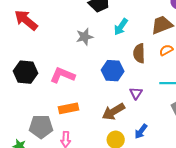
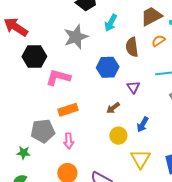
gray star: (85, 37) -> (76, 37), size x1.4
black hexagon: (26, 72) -> (34, 56), moved
brown arrow: (113, 112) -> (113, 108), size x0.6

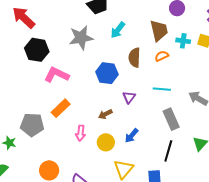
brown trapezoid: (151, 16) -> (159, 31), turned 95
orange rectangle: (68, 110) -> (61, 108), turned -36
pink arrow: (69, 141) -> (81, 133), moved

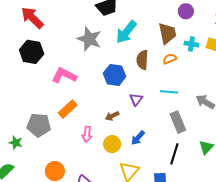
cyan arrow: (118, 30) -> (126, 32), size x1.4
gray star: (81, 38) -> (89, 39), turned 30
black hexagon: (37, 50) -> (32, 52), moved

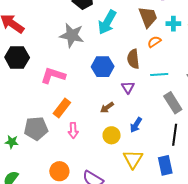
brown semicircle: (142, 60) -> (133, 59), moved
pink arrow: (87, 134) -> (73, 130), moved
green star: (16, 143) -> (12, 142), moved

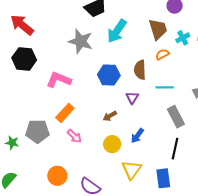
cyan cross: (173, 24) -> (183, 38), turned -32
pink arrow: (73, 130) -> (74, 136), turned -49

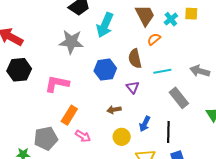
brown arrow: (110, 116) -> (114, 110), turned 32
black line: (175, 149) -> (168, 132), moved

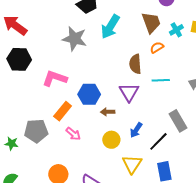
blue hexagon: (105, 70) -> (89, 94), moved
purple triangle: (133, 87) -> (129, 92), size x1.5
gray rectangle: (179, 98) -> (178, 121), moved
black line: (168, 132) -> (158, 141), turned 35

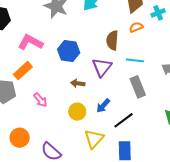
blue hexagon: (89, 94) -> (69, 51), moved
orange rectangle: (63, 111) -> (23, 71), moved
gray rectangle: (178, 121) -> (138, 87), moved

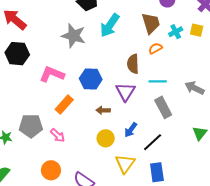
orange rectangle: (23, 71) -> (64, 105), moved
pink arrow: (40, 100) -> (58, 135), moved

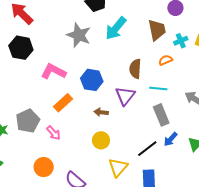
orange semicircle: (155, 48) -> (165, 60), moved
gray pentagon: (31, 126) -> (28, 121), turned -30
blue arrow: (131, 130) -> (171, 139), moved

